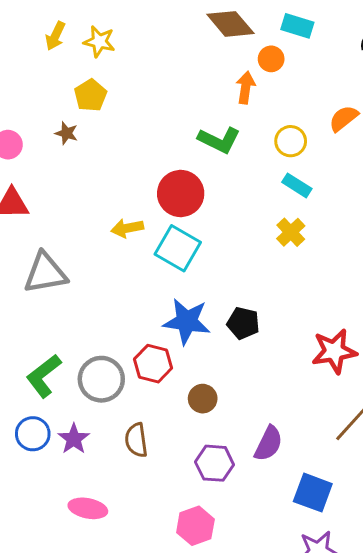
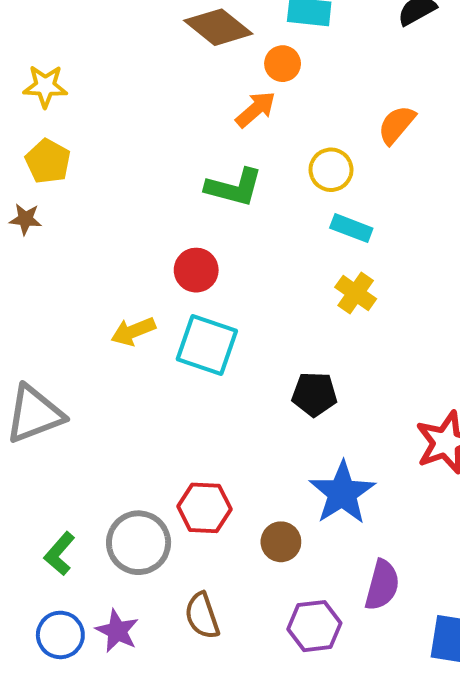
orange arrow: (246, 88) -> (256, 109), turned 52
red circle: (181, 193) -> (196, 270), size x0.7
blue star: (187, 321) -> (342, 493), moved, turned -30
black pentagon: (243, 323) -> (314, 394), moved
green L-shape: (44, 376) -> (60, 554), size x0.7

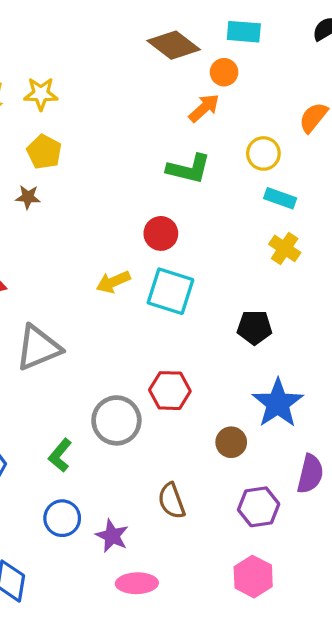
red hexagon: (204, 508) -> (170, 391), moved
gray circle: (139, 543) -> (116, 420), moved
purple star: (117, 631) -> (112, 536), moved

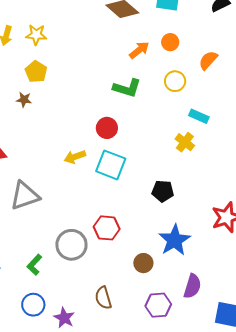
orange circle: (224, 72) -> (170, 42), moved
cyan rectangle: (280, 198) -> (199, 116), moved

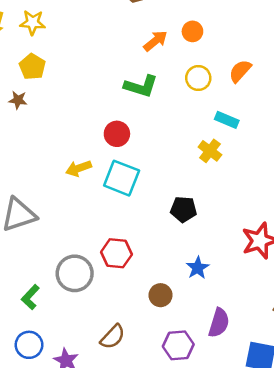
orange semicircle: (208, 60) -> (240, 71), moved
blue star: (175, 240) -> (198, 268), size x0.6
brown semicircle: (103, 298) -> (113, 337), turned -120

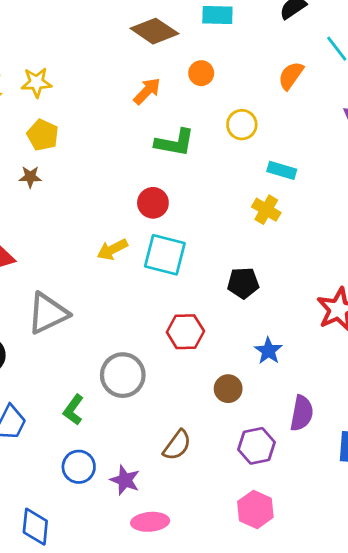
orange circle: (192, 31) -> (201, 73), moved
orange arrow: (155, 41) -> (147, 91), moved
orange semicircle: (240, 71) -> (291, 76), moved
red hexagon: (116, 253) -> (185, 332), moved

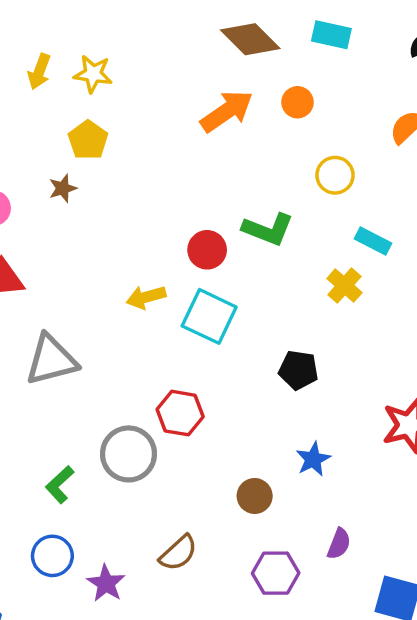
orange arrow: (147, 91) -> (227, 111), size x1.4
green L-shape: (175, 143) -> (268, 229), moved
brown star: (30, 177) -> (63, 188), turned -30
red hexagon: (185, 332) -> (180, 413), moved
purple semicircle: (302, 413) -> (339, 544), size x0.7

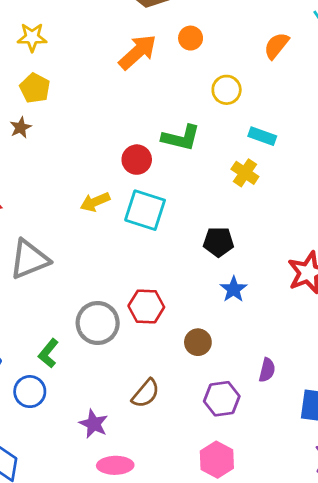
red hexagon: (180, 413) -> (146, 306), moved
blue star: (313, 459) -> (234, 289), moved
blue circle: (52, 556) -> (30, 392), moved

